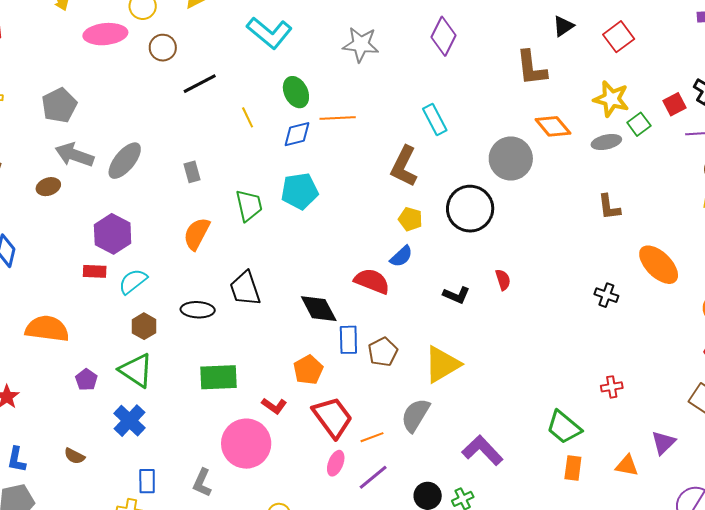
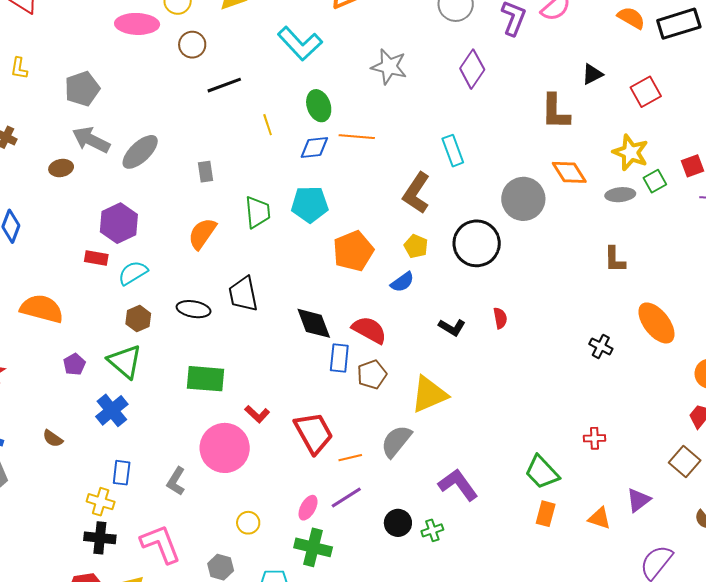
red semicircle: (372, 281) -> (369, 330), moved
orange pentagon: (308, 370) -> (353, 251), moved, size x1.4
pink ellipse: (336, 463) -> (308, 508), moved

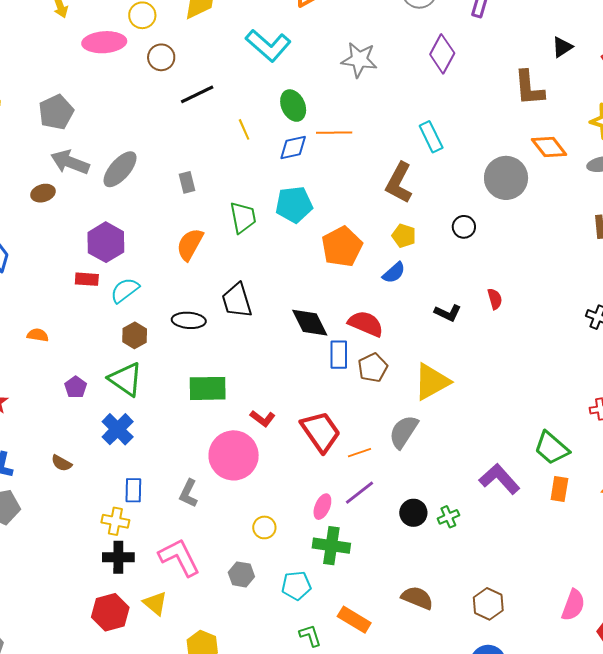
black circle: (477, 243) -> (464, 227), size x0.5
orange semicircle: (42, 309) -> (38, 335), size x0.5
purple L-shape: (458, 485) -> (499, 479), moved

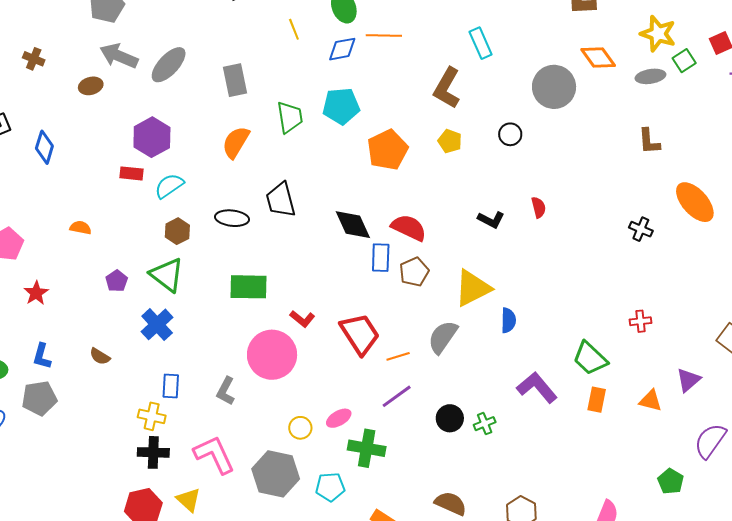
gray rectangle: (187, 182) -> (235, 80), size x1.5
blue semicircle: (394, 273) -> (508, 320), moved, turned -50
pink ellipse: (322, 507) -> (339, 418), moved, turned 35
gray hexagon: (241, 574) -> (276, 474), size x1.8

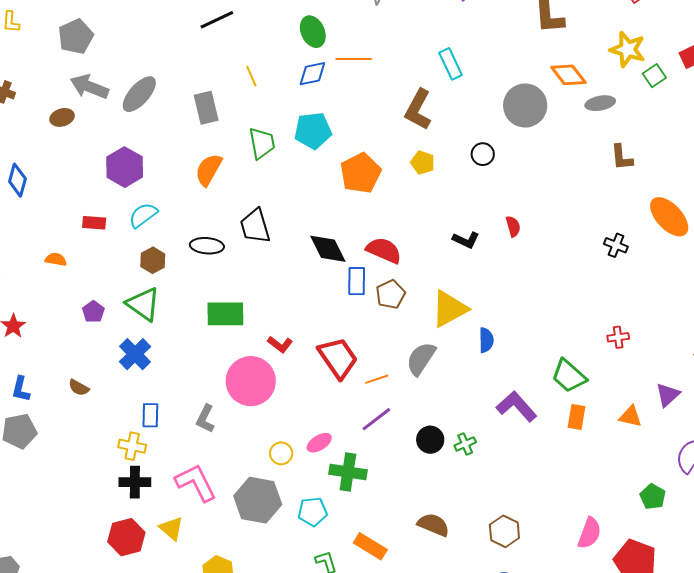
yellow line: (294, 29) -> (251, 76), moved
gray ellipse: (650, 76) -> (600, 103), moved
red rectangle: (132, 173) -> (94, 223), moved

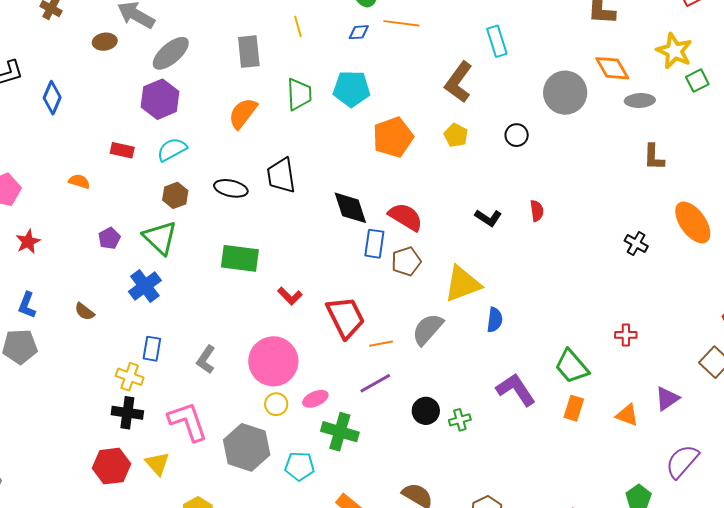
blue diamond: (312, 74) -> (359, 32), size x0.7
gray ellipse: (139, 94) -> (171, 53), moved
pink circle: (251, 381) -> (273, 361), moved

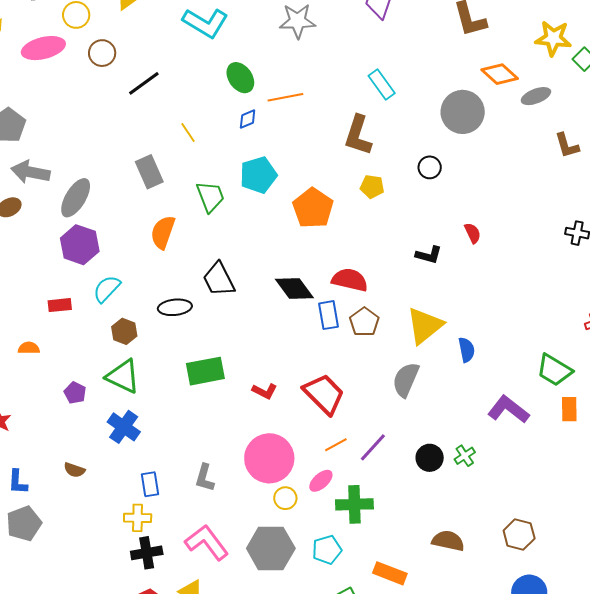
orange line: (381, 344) -> (336, 445), moved

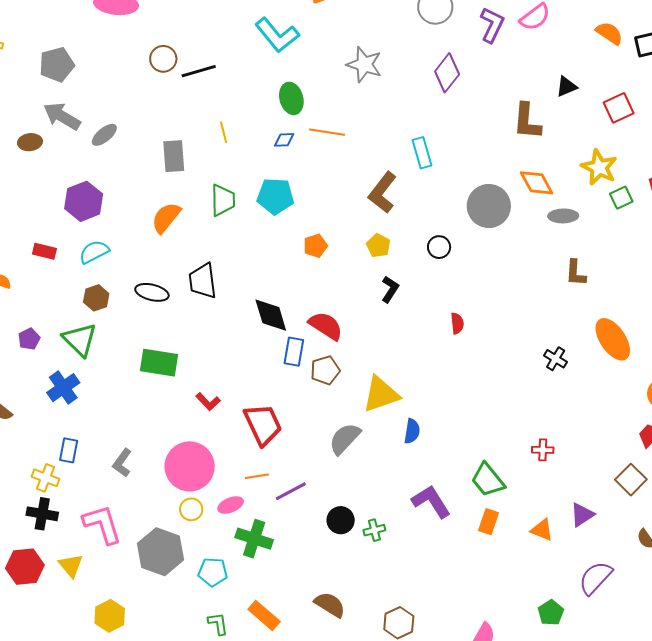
brown circle: (102, 53) -> (163, 59), moved
gray ellipse: (76, 198) -> (104, 135), moved, size x0.7
orange pentagon: (313, 208) -> (315, 246), size x0.6
black L-shape: (429, 255) -> (390, 289), moved, turned -92

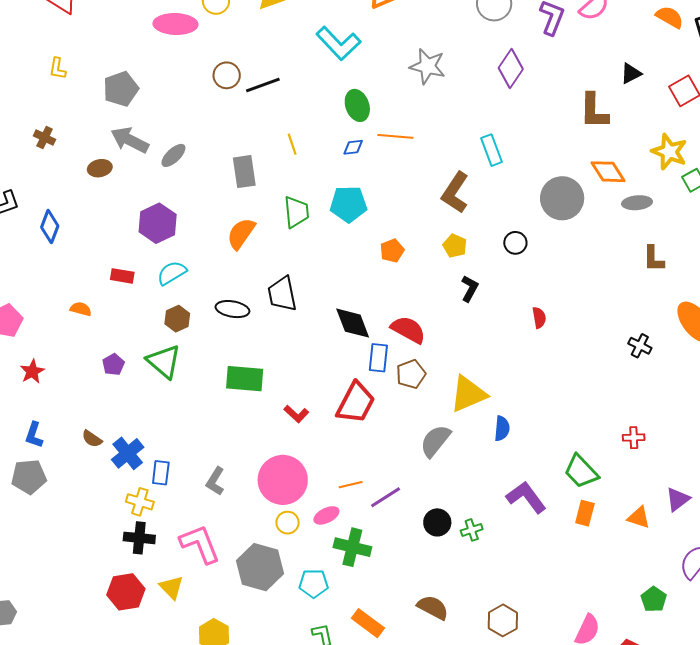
blue cross: (63, 388) -> (128, 453), moved
red trapezoid: (263, 424) -> (356, 403), moved, turned 57

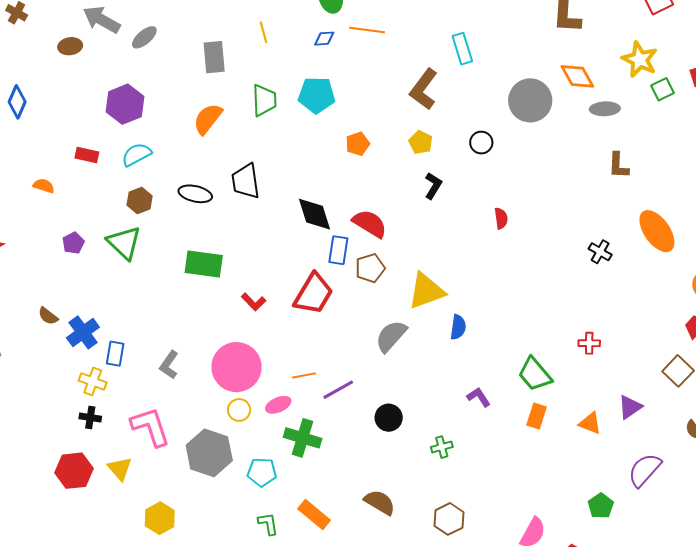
purple L-shape: (526, 497) -> (479, 397), size x0.6
green cross: (472, 530) -> (442, 447), moved
black cross: (139, 538) -> (90, 418), size x0.7

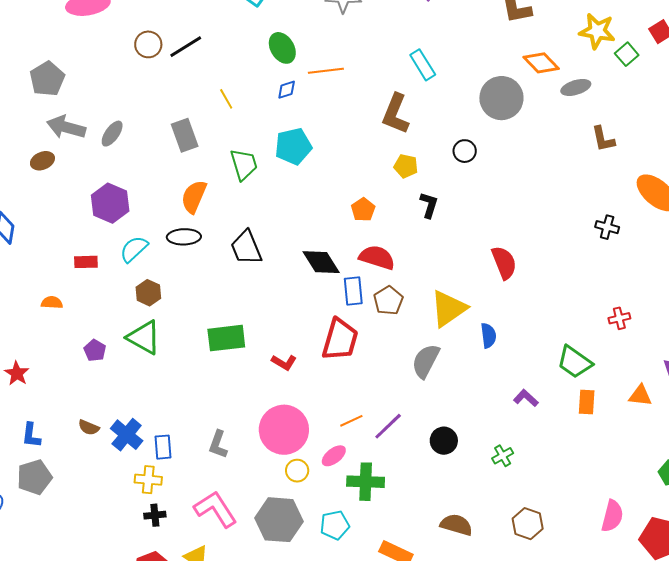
orange pentagon: (358, 144) -> (363, 210), moved
black ellipse: (195, 194) -> (184, 237), moved
red semicircle: (501, 218) -> (504, 263), moved, size x1.6

